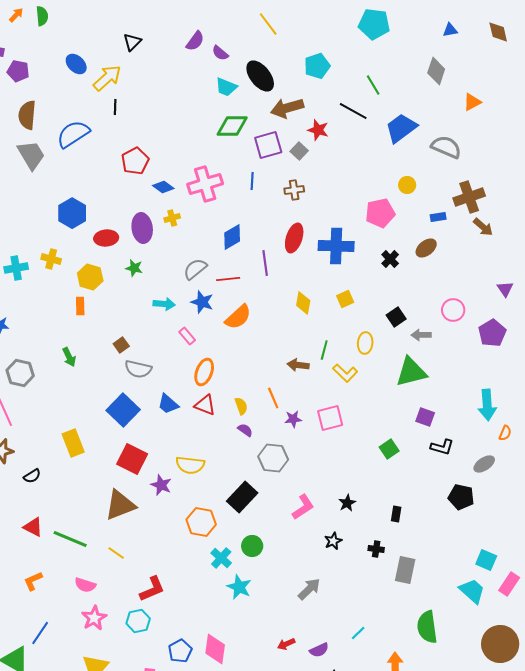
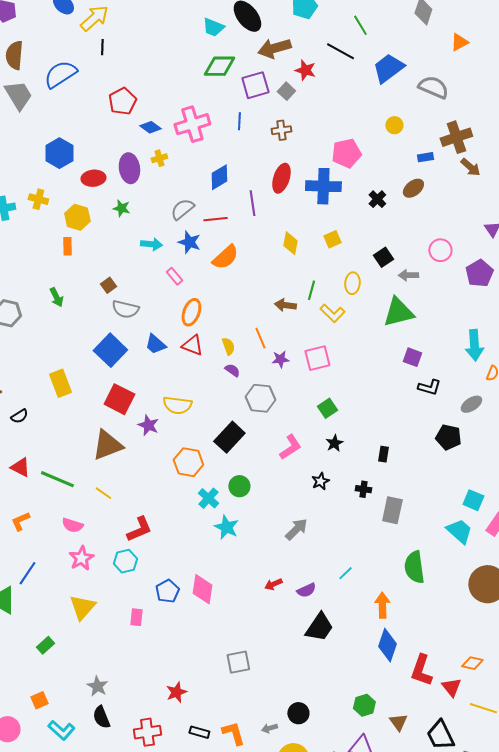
pink pentagon: (380, 213) -> (346, 153), moved
green square: (389, 449) -> (327, 408), moved

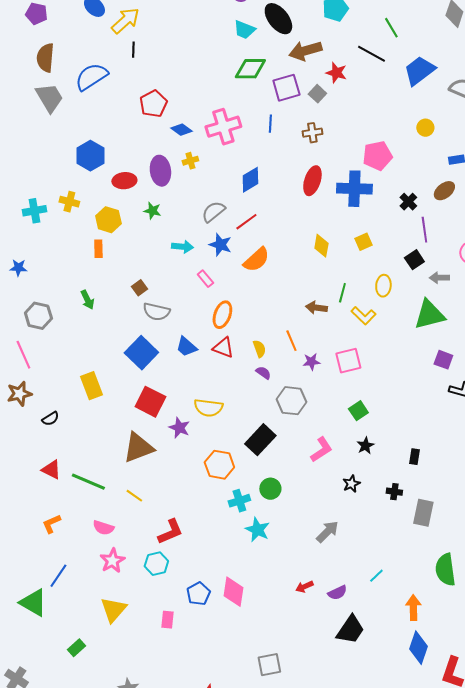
purple line: (252, 203) -> (424, 230), moved
red line: (215, 219) -> (246, 222), turned -30
cyan cross: (208, 498) -> (239, 501), turned 30

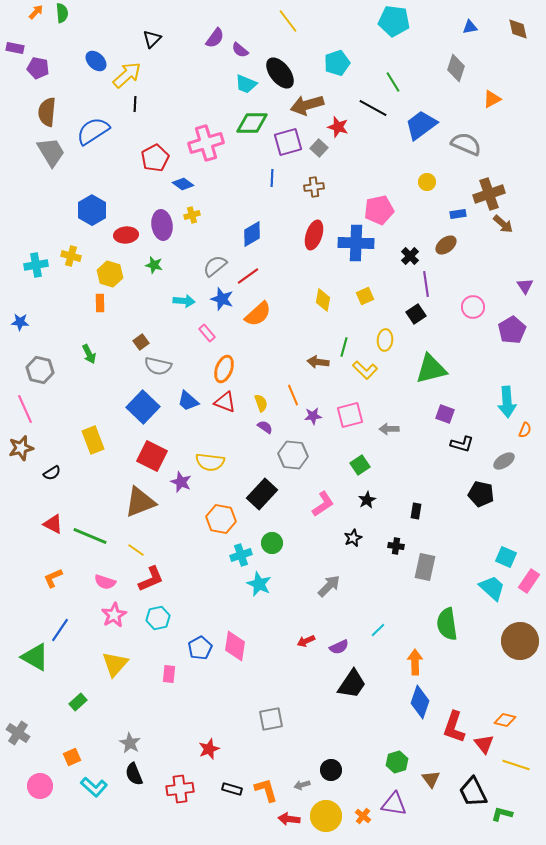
pink cross: (223, 127) -> (206, 143), moved
gray arrow: (439, 278) -> (389, 429), moved
red L-shape: (170, 532) -> (151, 579), moved

